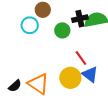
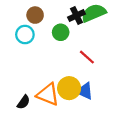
blue triangle: (90, 74) -> (85, 91), moved
yellow circle: (70, 78) -> (69, 88), moved

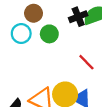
green circle: (61, 32) -> (49, 34), moved

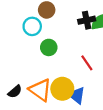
green circle: (49, 34) -> (49, 47), moved

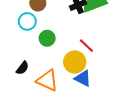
yellow circle: (62, 89) -> (75, 62), moved
black semicircle: (15, 92) -> (22, 68), moved

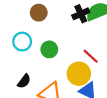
cyan circle: (27, 21) -> (22, 42), moved

